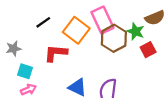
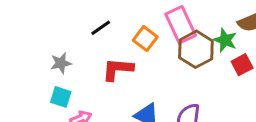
orange square: (76, 30) -> (145, 39), size x0.7
cyan square: (25, 71) -> (61, 97), moved

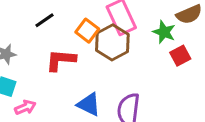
brown hexagon: (196, 49) -> (112, 42), moved

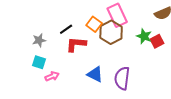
black line: (44, 20) -> (66, 29), moved
green star: (164, 32) -> (144, 36), moved

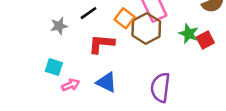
black line: (66, 29) -> (89, 13), moved
gray star: (39, 40) -> (59, 26), moved
blue triangle: (95, 74) -> (106, 82), moved

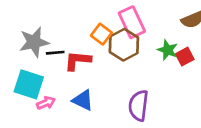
black line: (89, 13) -> (55, 53), moved, turned 30
gray star: (59, 26) -> (34, 42), size x1.6
cyan square: (54, 67) -> (29, 84), size x1.6

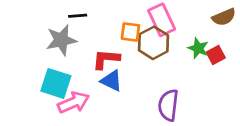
orange square: (101, 34) -> (130, 32), turned -30
black line: (55, 53) -> (78, 16), moved
blue triangle: (83, 100) -> (111, 81), moved
pink arrow: (46, 103) -> (74, 102), size x1.6

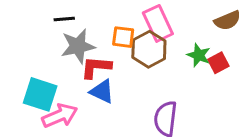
gray star: (61, 40) -> (78, 46), moved

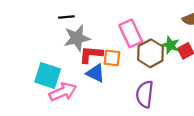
pink rectangle: (158, 23) -> (131, 33), moved
orange square: (123, 37) -> (112, 58), moved
brown hexagon: (149, 49) -> (151, 53), moved

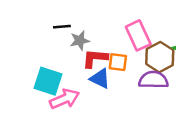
black line: (66, 17) -> (62, 27), moved
gray star: (77, 38) -> (80, 41), size x0.7
purple semicircle: (145, 94) -> (153, 80), moved, turned 84

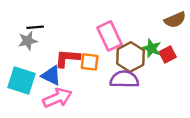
gray star: (80, 41) -> (28, 41), moved
blue triangle: (100, 79) -> (51, 76), moved
pink arrow: (65, 99) -> (57, 98), moved

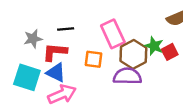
black line: (35, 27) -> (66, 29), moved
red L-shape: (67, 58) -> (55, 52), moved

